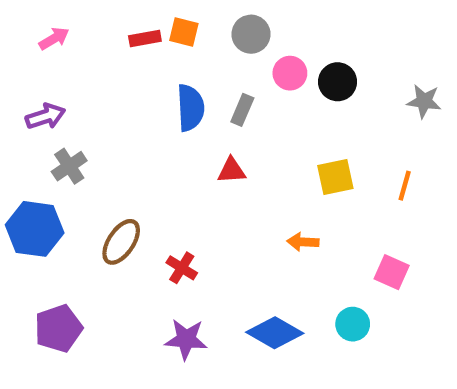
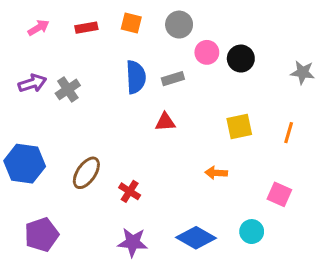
red rectangle: (145, 38) -> (86, 28), moved
gray rectangle: (242, 110) -> (173, 79), turned 50
gray cross: (69, 166) -> (68, 89), moved

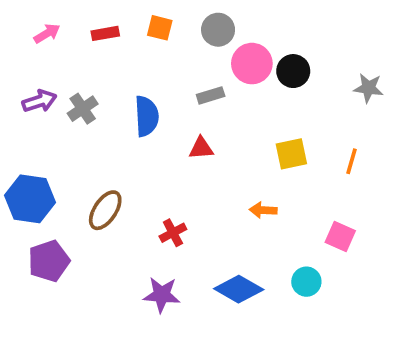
pink circle: (207, 52) -> (252, 64), size x1.4
blue semicircle: (136, 77) -> (147, 116), moved
red cross: (130, 191) -> (173, 233), moved, turned 30
purple pentagon: (42, 235) -> (49, 261), moved

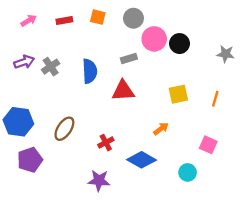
red triangle: (201, 148) -> (123, 91), size x1.5
orange arrow: (263, 210) -> (161, 129), turned 140
blue diamond: (239, 289) -> (142, 160), moved

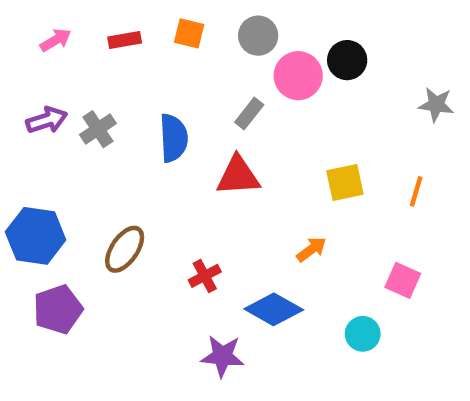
black circle: (179, 44) -> (347, 60), moved
gray rectangle: (129, 58) -> (249, 113), turned -35
purple star: (99, 181) -> (223, 356), moved

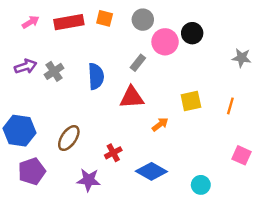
red rectangle: (125, 40) -> (69, 22), size x1.6
orange arrow: (312, 249) -> (160, 124), moved
pink square: (403, 280) -> (241, 155), moved
purple star: (223, 356) -> (89, 180), moved

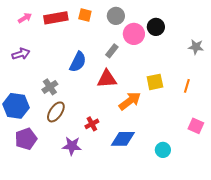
gray cross: (54, 71) -> (50, 87), moved
blue semicircle: (96, 76) -> (78, 62), turned 30
orange arrow: (160, 124) -> (130, 101), size x1.6
blue diamond: (151, 171) -> (123, 139), turned -30

